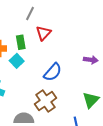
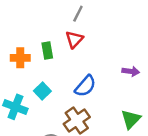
gray line: (30, 14) -> (78, 14), moved
cyan square: (17, 61) -> (42, 91), moved

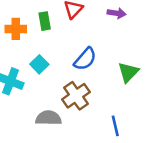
purple arrow: (131, 71) -> (117, 13), moved
green triangle: (131, 119) -> (128, 72), moved

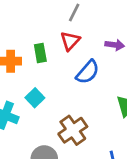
blue semicircle: (85, 59) -> (88, 72), moved

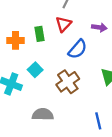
brown cross: (73, 130) -> (68, 82), moved

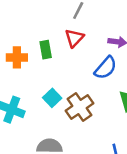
blue semicircle: (78, 49) -> (106, 68), moved
cyan square: (35, 70) -> (52, 98), moved

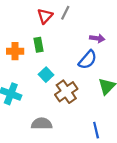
red triangle: (74, 38) -> (45, 16), moved
cyan square: (52, 98) -> (46, 75), moved

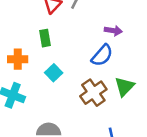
orange cross: (15, 51) -> (18, 59), moved
brown cross: (66, 92) -> (93, 93), moved

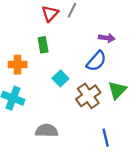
cyan square: (54, 73) -> (60, 78), moved

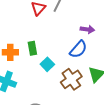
green rectangle: (43, 45) -> (32, 48), moved

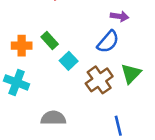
green rectangle: (32, 48) -> (50, 41), turned -32

